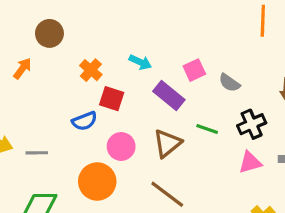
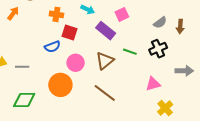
orange cross: (91, 70) -> (56, 14), turned -32
gray semicircle: (229, 83) -> (160, 23), moved, turned -72
pink triangle: (250, 162) -> (153, 84), moved

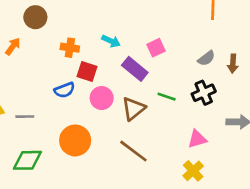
pink circle: (76, 63) -> (102, 98), moved
yellow cross: (165, 108) -> (193, 171), moved

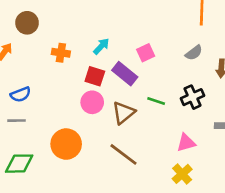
cyan arrow: (111, 41) -> (101, 46), turned -72
gray semicircle: (206, 58) -> (194, 53), moved
red square: (87, 72) -> (95, 76), moved
blue semicircle: (65, 90) -> (20, 94), moved

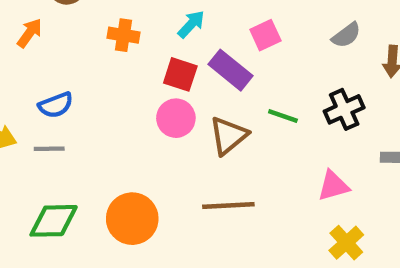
orange circle: (66, 144) -> (132, 219), moved
brown line: (123, 154) -> (228, 206), turned -40
yellow cross: (182, 174) -> (346, 243), moved

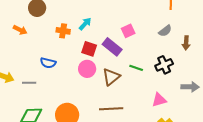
cyan arrow: (191, 24) -> (85, 24), moved
orange arrow: (30, 33) -> (20, 30), turned 80
blue semicircle: (56, 105) -> (48, 63), moved, turned 35

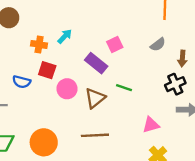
red square: (89, 49) -> (47, 70), moved
black cross: (164, 65) -> (175, 84), moved

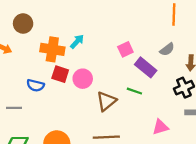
orange cross: (39, 44) -> (52, 49), size x1.5
purple rectangle: (96, 63) -> (146, 67), moved
pink circle: (67, 89) -> (83, 79), moved

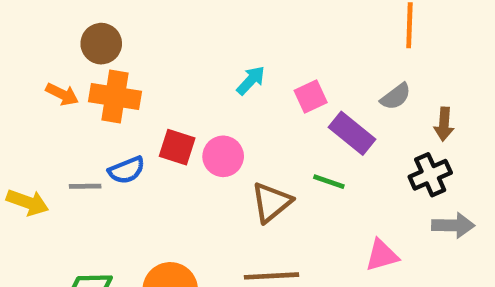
cyan arrow: (77, 42) -> (251, 80), moved
orange cross: (52, 49) -> (115, 97), moved
blue semicircle: (35, 85) -> (127, 170), turned -36
gray line: (14, 108) -> (85, 186), moved

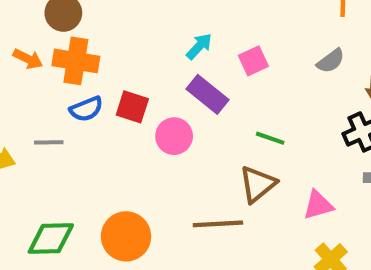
purple rectangle: (352, 133) -> (207, 94), moved
pink circle: (223, 156) -> (174, 136), moved
blue semicircle: (127, 170) -> (86, 109), moved
brown triangle: (271, 202) -> (258, 184), moved

